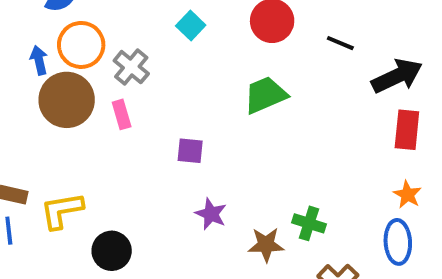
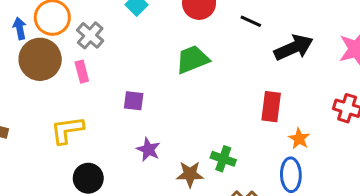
red rectangle: (407, 130) -> (271, 107), moved
yellow L-shape: (62, 211) -> (67, 130), moved
black circle: (112, 251) -> (88, 178), moved

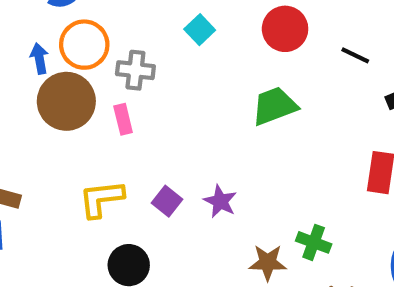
gray cross: (90, 35) -> (135, 70), turned -36
purple square: (134, 101) -> (167, 201), moved, turned 30
purple star: (148, 150) -> (220, 201), moved

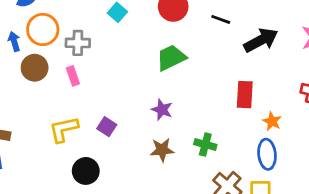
brown circle: (66, 101) -> (35, 68), size x0.7
purple star: (220, 201) -> (162, 110), moved
brown star: (268, 263) -> (162, 150), moved

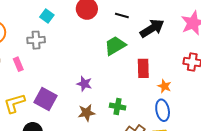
gray cross: (78, 43) -> (36, 40), moved
green trapezoid: (171, 58) -> (115, 46), moved
purple square: (107, 127) -> (45, 99), size x1.6

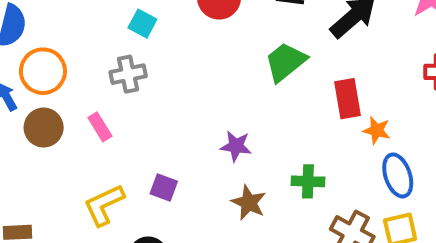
orange star: (164, 86) -> (377, 130), moved
purple square: (45, 99) -> (164, 188), size x0.6
brown star: (87, 113) -> (249, 203), turned -30

